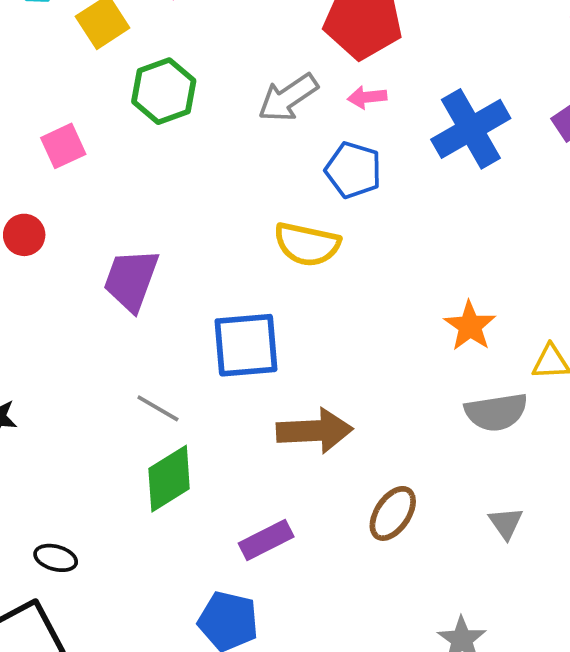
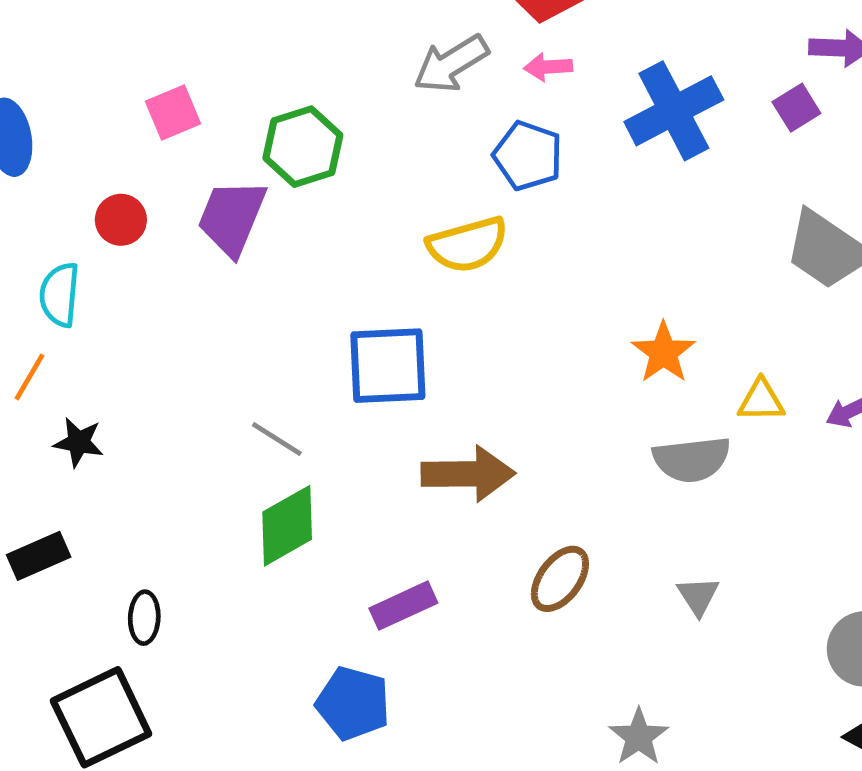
green hexagon: (164, 91) -> (303, 147), moved
yellow semicircle: (307, 244) -> (467, 245), turned -30
purple trapezoid: (131, 280) -> (232, 217), moved
black ellipse: (56, 558) -> (144, 618), turned 75

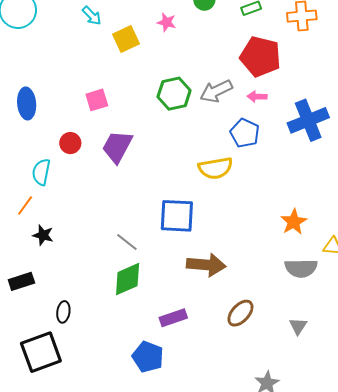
green hexagon: (303, 147) -> (174, 94), moved

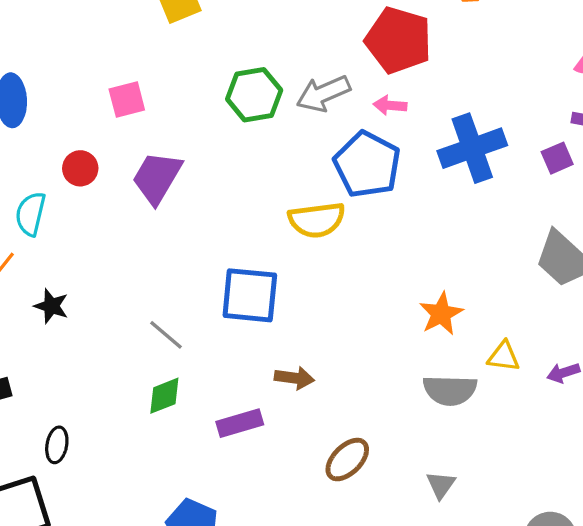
blue pentagon: (245, 133) -> (367, 165), size x1.4
black star: (43, 235) -> (51, 306), moved
brown arrow: (206, 265) -> (294, 378), size x0.6
green diamond: (128, 279) -> (164, 396), size x0.7
purple rectangle: (173, 318) -> (240, 423), moved

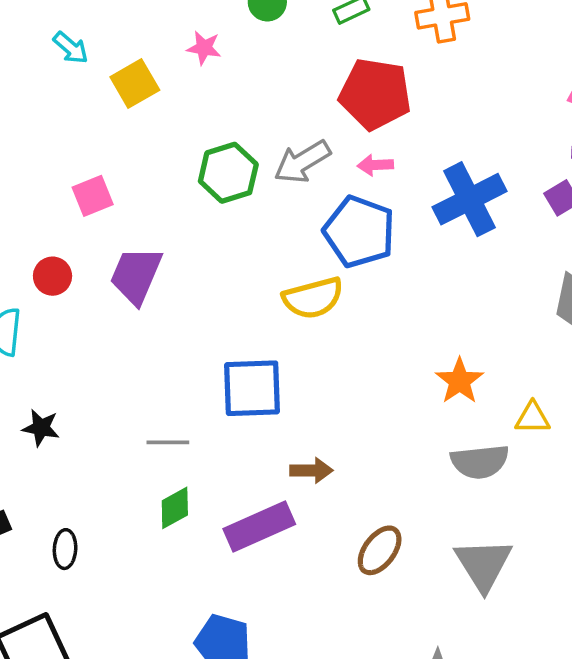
gray line: (166, 335) -> (168, 442), turned -33
purple rectangle: (240, 423) -> (259, 526), size x1.4
black ellipse: (57, 445) -> (65, 549), moved
gray triangle: (441, 485) -> (483, 564), size x1.8

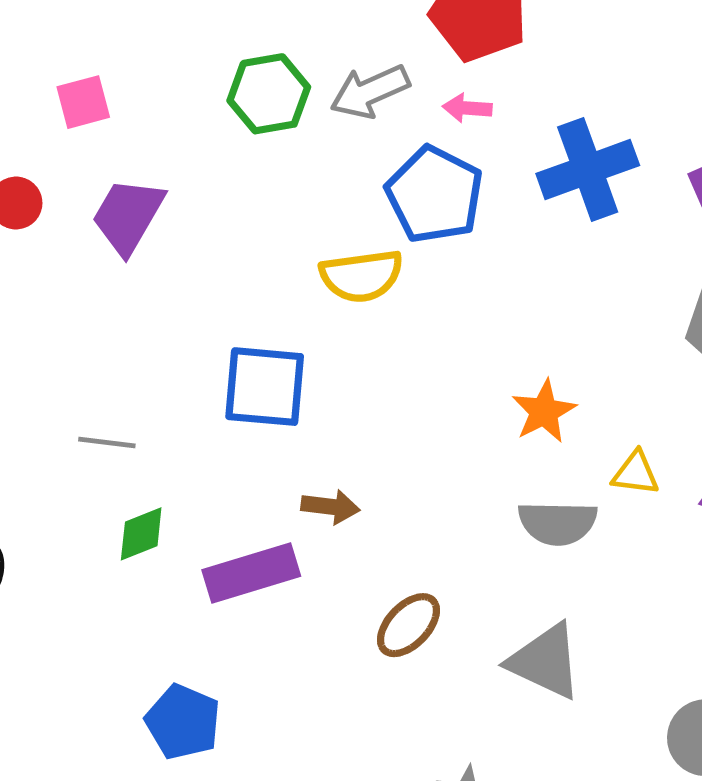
gray line: (168, 442) -> (107, 443), moved
gray triangle: (483, 564) -> (545, 661), turned -40

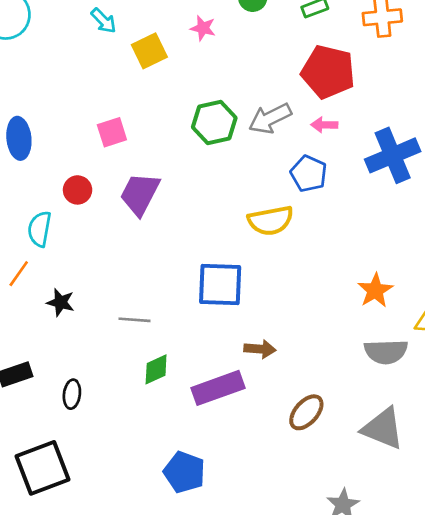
blue pentagon: (435, 195) -> (309, 174), size x0.7

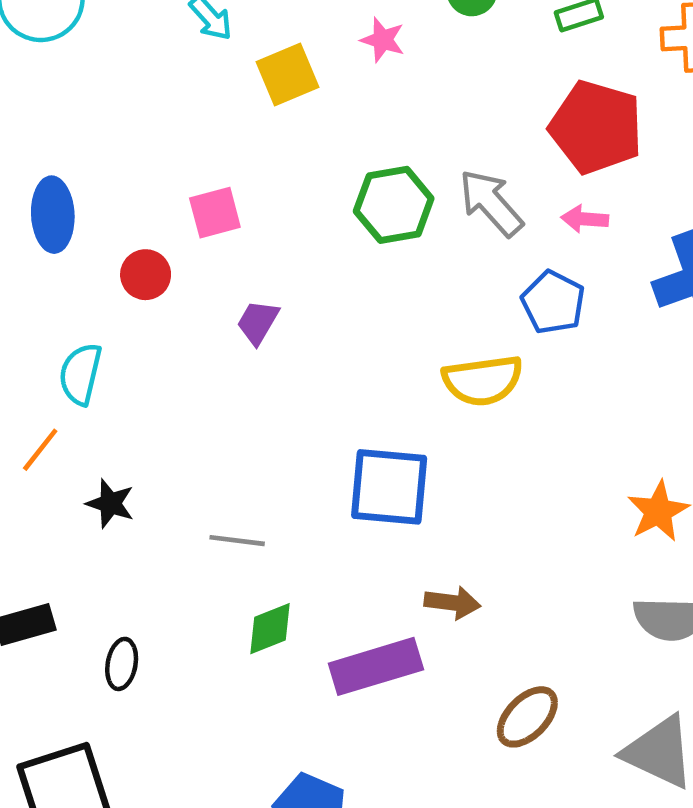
gray arrow: (270, 118) -> (491, 203), turned 72
red circle: (78, 190) -> (146, 275), moved
purple trapezoid: (140, 194) -> (258, 322), size x0.6

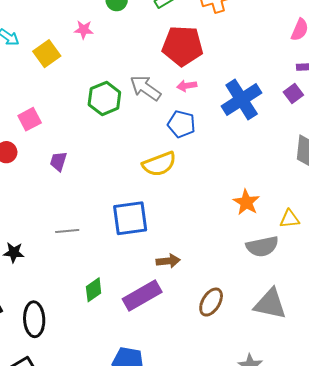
gray line: (237, 541) -> (67, 231), moved
black ellipse: (122, 664) -> (34, 319), size x1.6

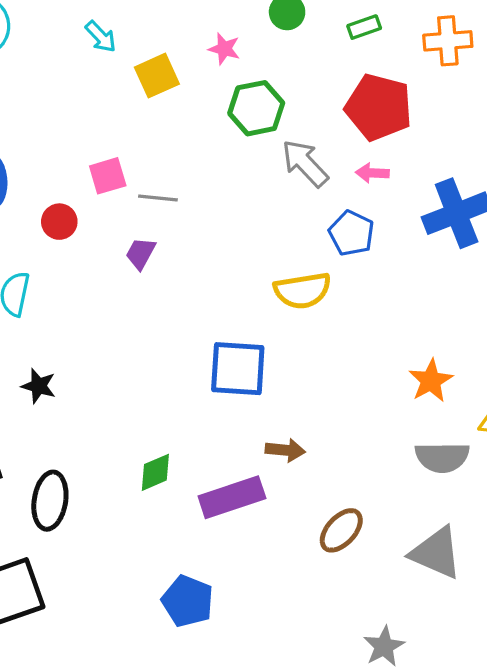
green hexagon: (104, 98) -> (256, 108), moved
gray line: (67, 231) -> (158, 198), moved

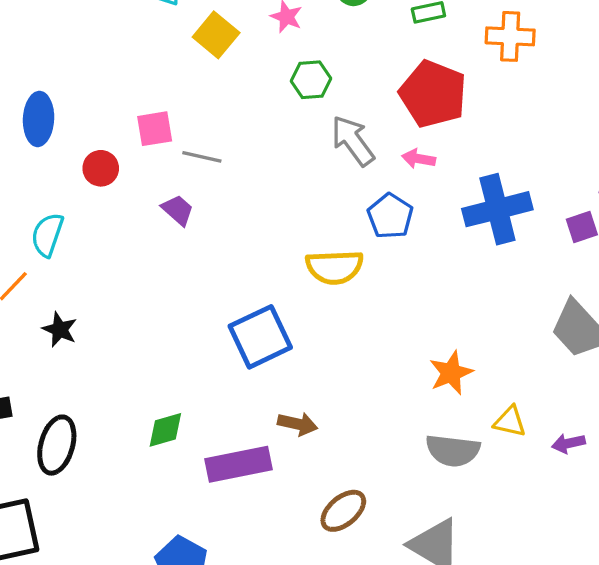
yellow square: (157, 76) -> (216, 35), turned -33
green hexagon: (256, 108) -> (311, 80), size x0.7
purple trapezoid: (141, 253) -> (178, 210), turned 96
blue square: (238, 369) -> (260, 337), turned -36

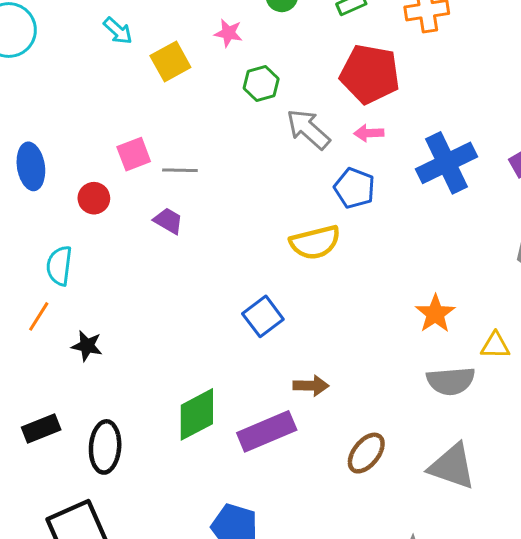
yellow square: (216, 35) -> (170, 61), turned 33
blue square: (260, 337) -> (263, 316), size x0.7
green diamond: (165, 430) -> (197, 414), size x1.5

